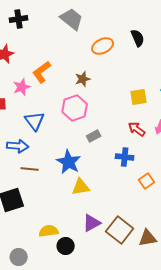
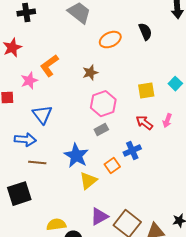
pink hexagon: (75, 108) -> (103, 104), moved
blue cross: (125, 157) -> (132, 151), turned -30
orange square: (147, 181) -> (112, 166), moved
yellow triangle: (81, 187) -> (88, 181), turned -30

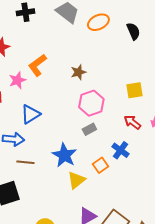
black cross: (26, 13) -> (25, 12), moved
orange ellipse: (110, 40) -> (98, 22), moved
blue triangle: (42, 115) -> (30, 114), turned 35
blue cross: (132, 151) -> (120, 150), turned -30

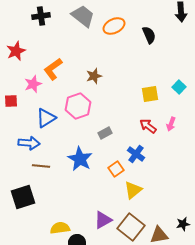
pink hexagon: (91, 103) -> (78, 106), moved
yellow triangle: (76, 180) -> (133, 190), moved

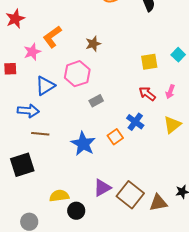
gray rectangle: (105, 133) -> (96, 101), moved
blue star: (80, 159) -> (83, 144), moved
yellow triangle: (133, 190) -> (172, 125), moved

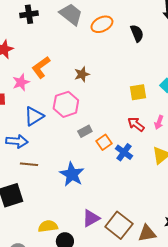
orange square: (115, 137) -> (104, 142), moved

